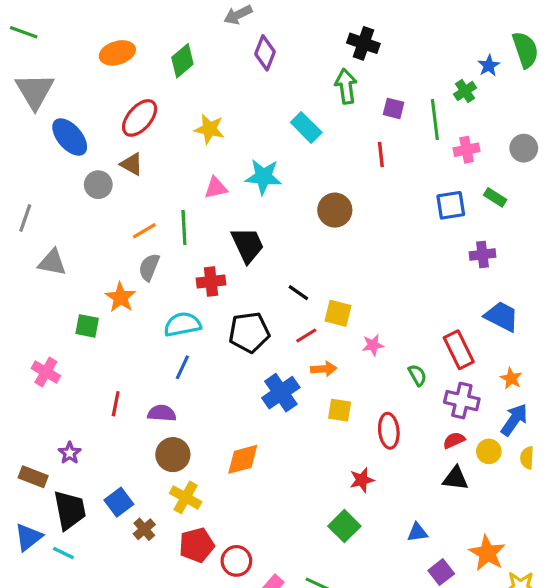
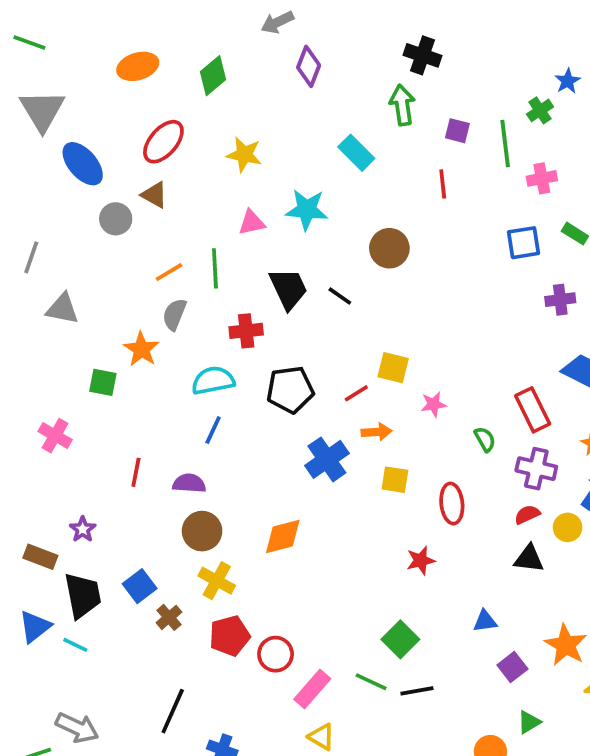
black line: (298, 293) -> (340, 296), moved
green square: (344, 526) -> (400, 639), moved

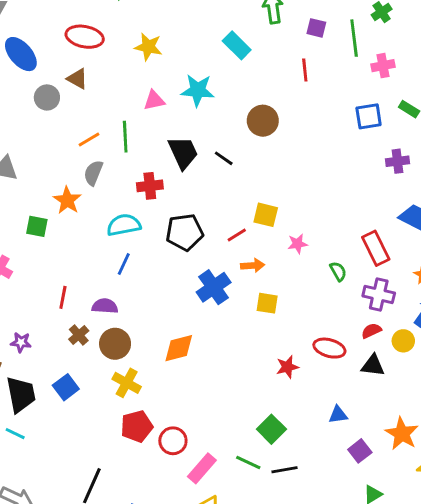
red ellipse: (163, 142) -> (85, 37), turned 60
red ellipse: (452, 504) -> (329, 348), moved, turned -68
purple star: (83, 529) -> (21, 342), turned -30
brown cross: (169, 617) -> (79, 335), moved

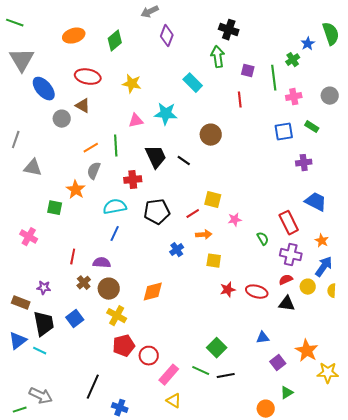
blue cross: (214, 287) -> (177, 250), size x0.6
red star: (287, 367) -> (228, 290), moved

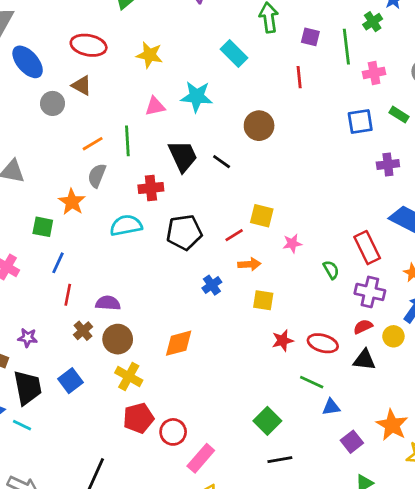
blue line: (115, 234) -> (58, 263), moved
green line: (201, 371) -> (312, 382), moved

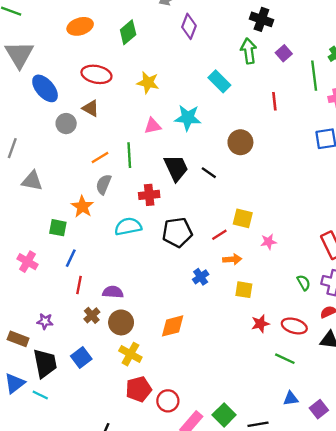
purple square: (310, 37) -> (284, 53), moved, turned 35
green semicircle: (331, 270) -> (304, 283), moved
blue triangle: (331, 407) -> (291, 399), moved
green square: (267, 421) -> (224, 415), moved

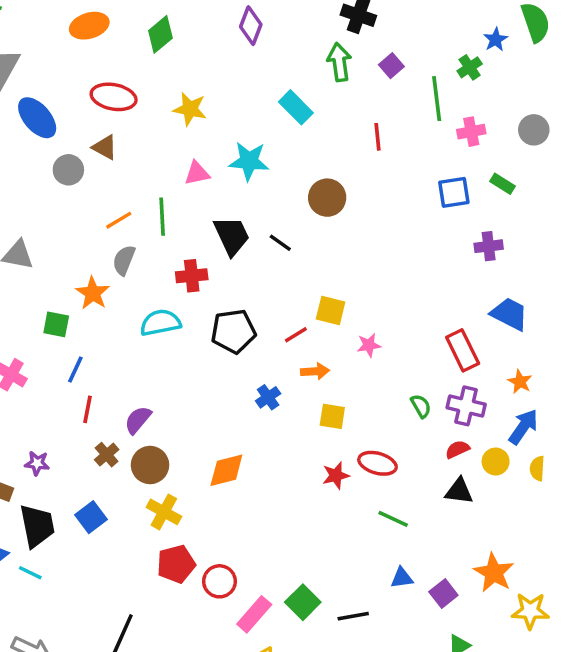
purple semicircle: (113, 292) -> (138, 420), turned -54
red star: (260, 324) -> (336, 475), moved
red ellipse: (294, 326) -> (377, 463), moved

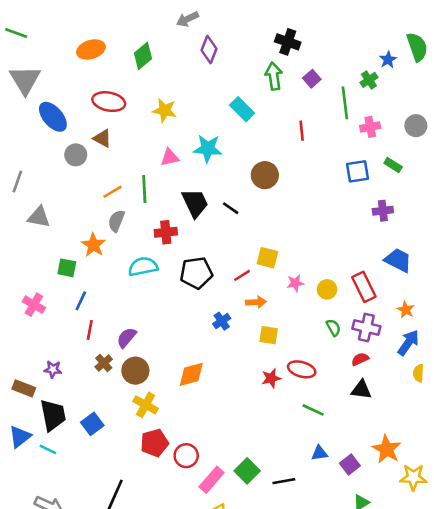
yellow circle: (496, 462) -> (327, 289), moved
blue square: (91, 517) -> (92, 424), moved

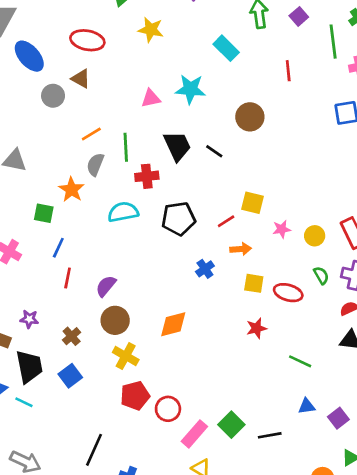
yellow star: (165, 110) -> (151, 30), moved
green line: (144, 189) -> (126, 147), moved
brown cross: (104, 363) -> (72, 336), moved
red ellipse: (302, 369) -> (288, 293), moved

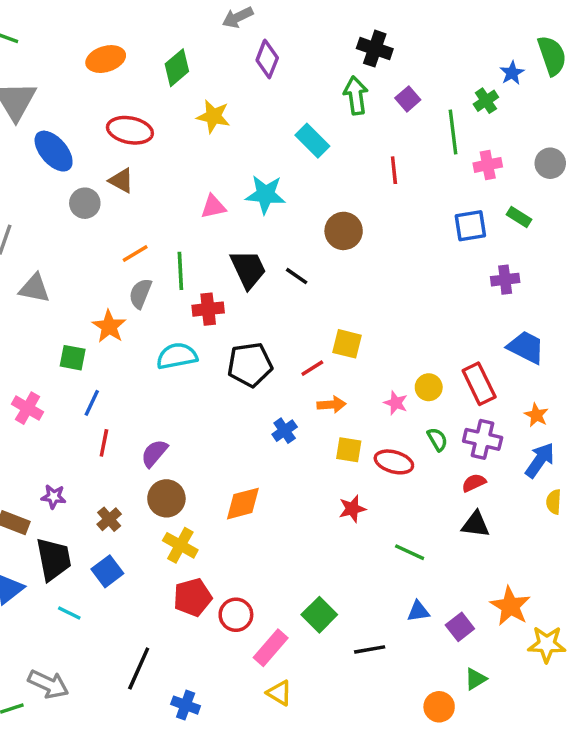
pink star: (282, 229) -> (396, 403), moved, turned 30
cyan line: (24, 402) -> (69, 613), moved
green square: (231, 425) -> (319, 615), moved

